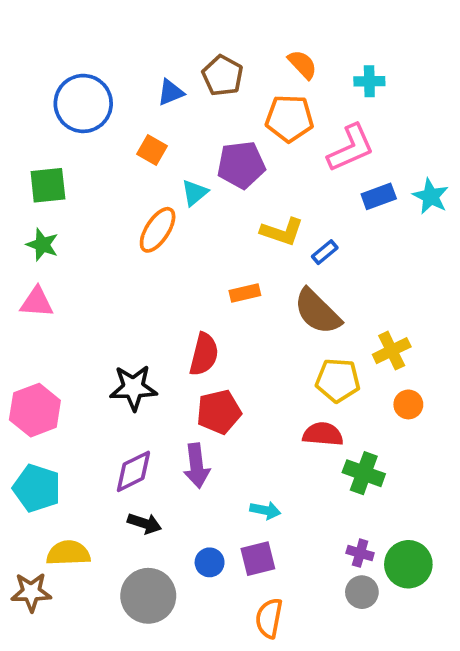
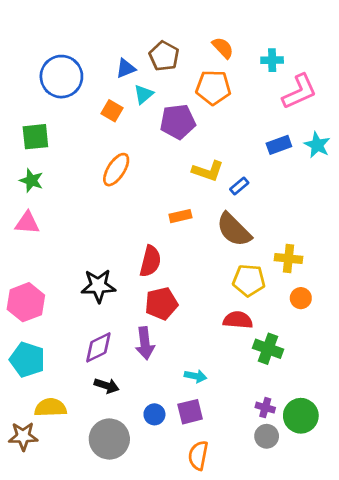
pink L-shape: (351, 148) -> (299, 92), moved
cyan triangle: (195, 193) -> (144, 94), moved
yellow cross: (392, 351) -> (288, 258), turned 32

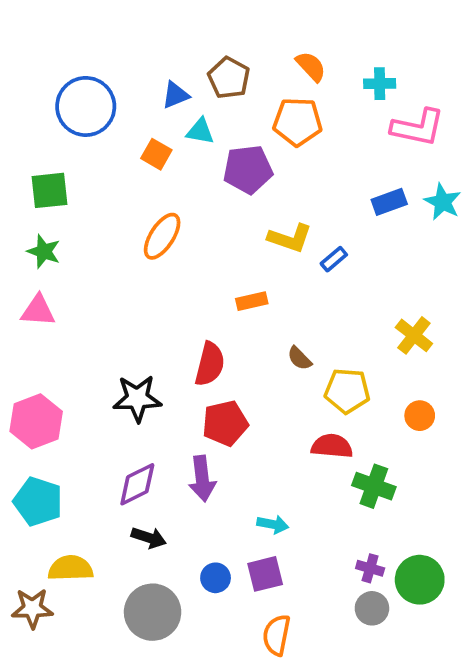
pink L-shape: (299, 92) -> (418, 127), turned 36
cyan triangle: (144, 94) -> (200, 131), turned 50
brown semicircle: (234, 230) -> (299, 358), moved, size x0.5
yellow cross: (288, 258) -> (414, 335), moved, turned 32

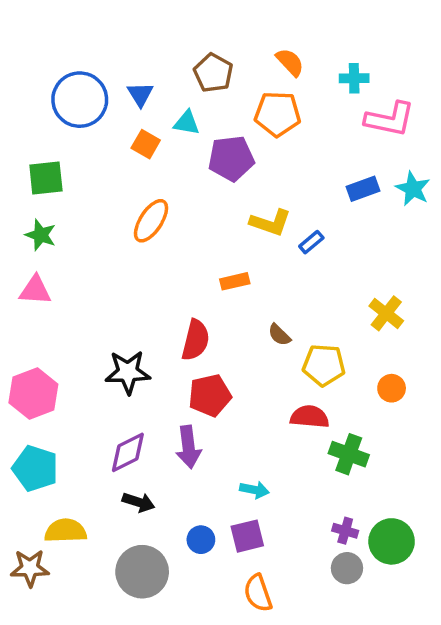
blue triangle: (175, 95) -> (140, 94), moved, turned -40
orange semicircle: (277, 635) -> (258, 593), turned -30

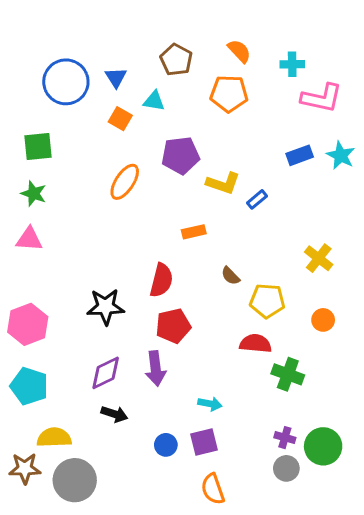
purple pentagon: (231, 158) -> (181, 155), moved
gray circle: (142, 572) -> (75, 480), moved

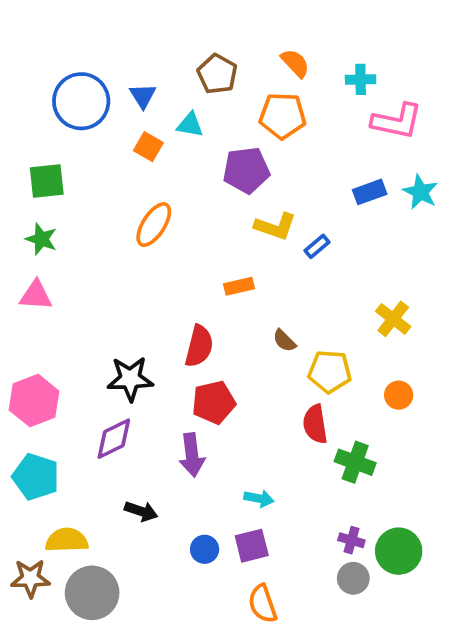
purple pentagon: (181, 155) -> (246, 170), moved
red semicircle: (255, 343) -> (315, 424), turned -104
purple diamond: (106, 373) -> (114, 439), moved

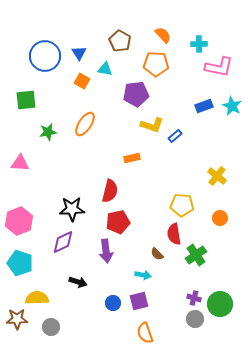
green star: (41, 239) -> (48, 132), moved, turned -30
brown semicircle: (284, 341) -> (157, 254), moved
green cross: (355, 462) -> (196, 255), turned 35
gray circle: (92, 593) -> (51, 327), size x0.6

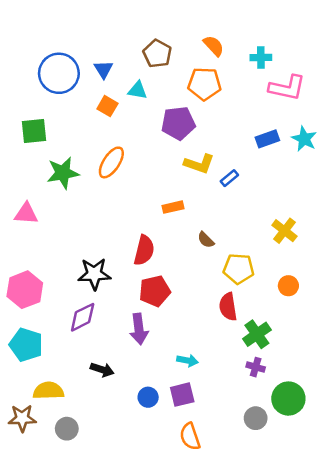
green star: (48, 132) -> (63, 173), size x1.4
brown semicircle: (157, 254) -> (206, 240), moved
purple cross: (194, 298) -> (256, 367), moved

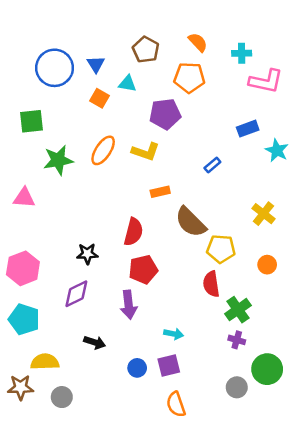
cyan star: (304, 139) -> (277, 150), moved
yellow L-shape: (199, 164) -> (146, 152), moved
brown semicircle: (206, 240) -> (191, 222), size x2.0
black star: (94, 274) -> (87, 254), size x0.7

